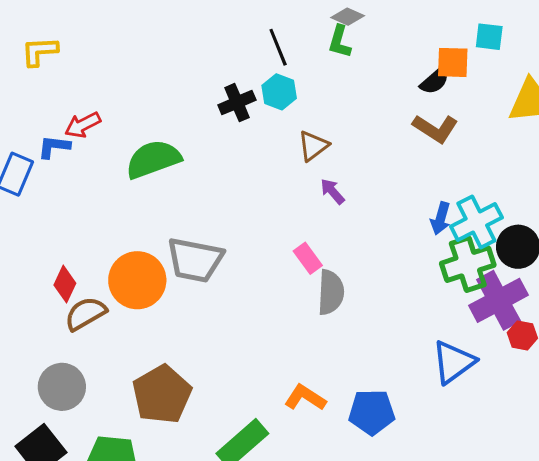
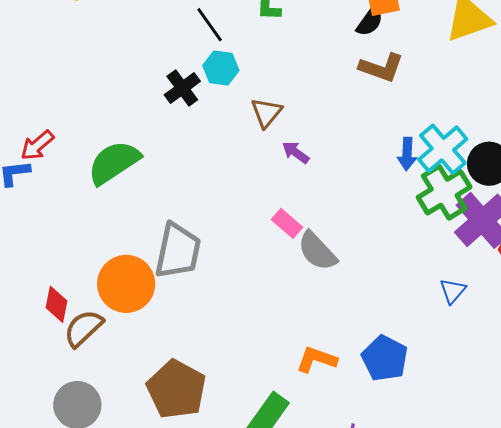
gray trapezoid: (195, 260) -> (178, 251), turned -76
gray semicircle: (331, 292) -> (317, 251), turned 147
blue triangle: (453, 362) -> (453, 291), size x0.6
blue pentagon: (372, 412) -> (385, 358), turned -30

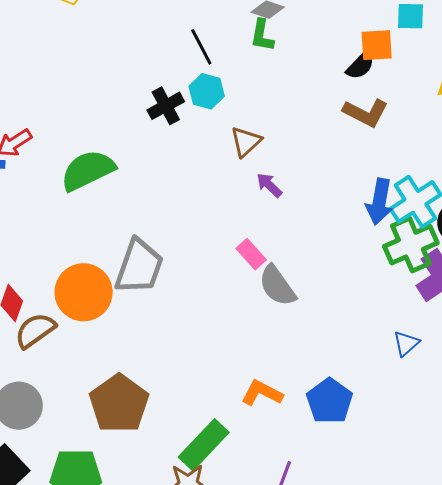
blue arrow: (407, 154) -> (379, 202), size x1.4

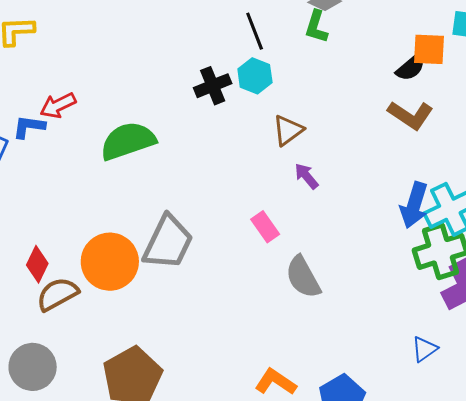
pink rectangle: (251, 254) -> (265, 227), moved

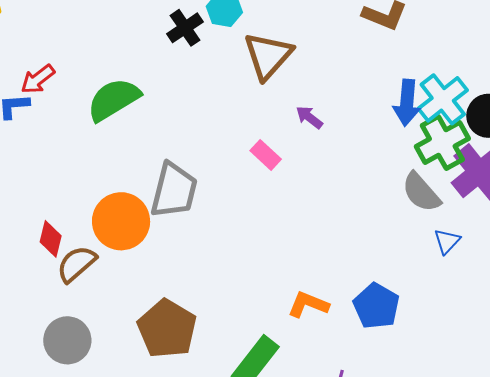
brown triangle: (288, 130) -> (268, 56), size x1.6
purple arrow: (306, 176) -> (309, 117), moved
gray semicircle: (303, 277) -> (421, 192), moved

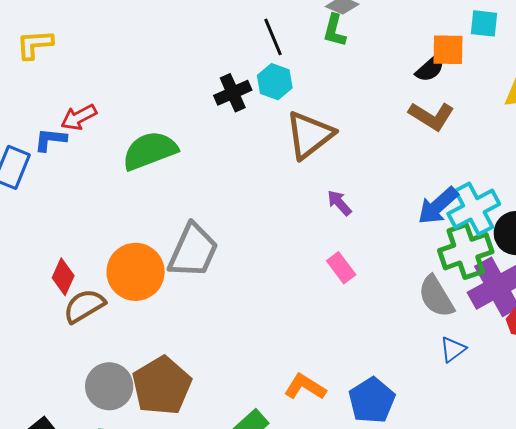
blue arrow: (407, 103) -> (438, 206), turned 33
pink rectangle: (266, 155) -> (341, 268), moved
gray circle: (67, 340) -> (109, 386), moved

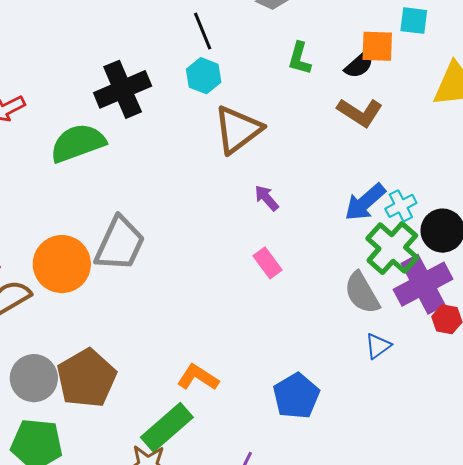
green L-shape: (335, 30) -> (300, 58), moved
black cross: (233, 93) -> (123, 89), moved, size x1.5
cyan cross: (474, 209) -> (401, 206), size x0.6
green cross: (466, 251) -> (392, 248), turned -30
orange L-shape: (305, 387) -> (198, 377), moved

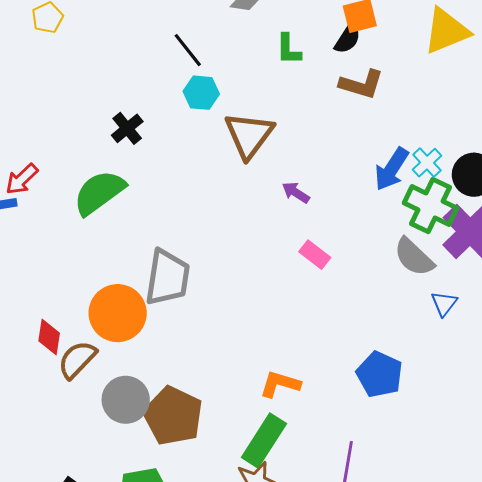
black cross: (123, 89) -> (127, 128), size x0.6
gray circle: (34, 378) -> (126, 400), moved

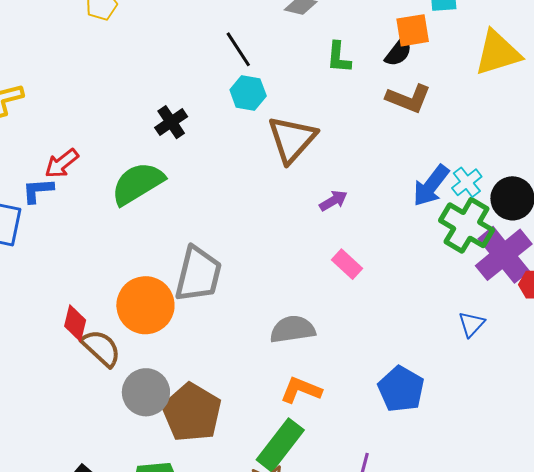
purple arrow: (296, 192) -> (333, 201), turned 112
gray semicircle: (414, 257) -> (293, 329), moved, turned 123
brown semicircle: (77, 360) -> (101, 348), turned 84

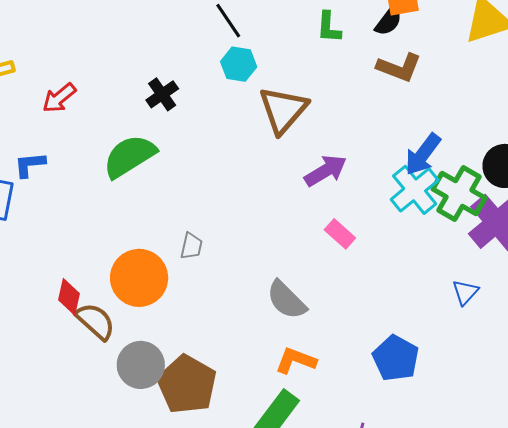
red arrow: (62, 163) -> (59, 98), moved
cyan cross: (467, 182) -> (415, 190), moved, size x1.6
purple arrow: (333, 201) -> (326, 171), size x1.5
gray trapezoid: (198, 274) -> (191, 246), size x0.5
gray semicircle: (293, 329) -> (286, 300), turned -126

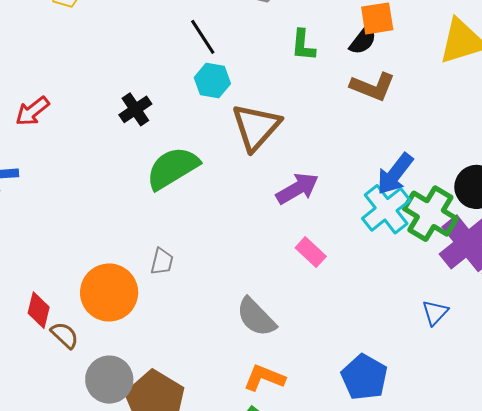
green semicircle: (129, 156) -> (173, 168), moved
brown semicircle: (95, 321) -> (65, 335), size x0.7

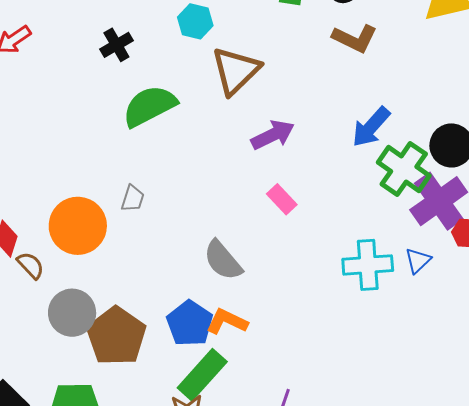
cyan cross: (386, 209) -> (368, 265), moved, turned 30
blue triangle: (435, 313) -> (418, 260), moved
blue pentagon: (364, 377) -> (190, 323), moved

